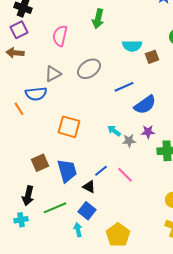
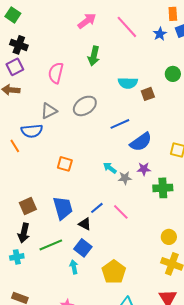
orange square: (69, 127) -> (65, 164), size x0.7
brown square: (40, 163) -> (28, 206), moved

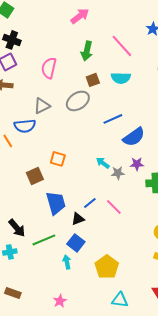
pink line: (127, 27) -> (122, 46), moved
brown square: (148, 94) -> (93, 80), moved
brown square: (28, 206) -> (35, 176), moved
black triangle: (85, 224) -> (78, 219), turned -48
black arrow: (24, 233) -> (17, 228), turned -54

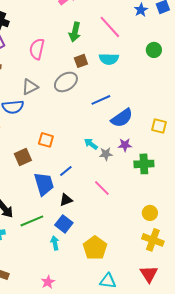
blue line: (90, 203) -> (66, 171), moved

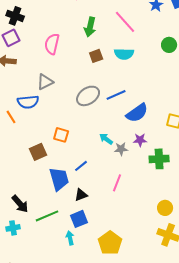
gray ellipse: (66, 82) -> (88, 96), moved
pink line: (102, 188) -> (117, 183), turned 66
blue square: (64, 224) -> (79, 219), turned 30

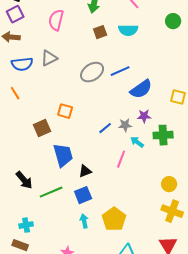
blue semicircle: (28, 102) -> (22, 64), moved
cyan arrow: (106, 139) -> (137, 142), moved
blue line: (81, 166) -> (105, 128), moved
cyan cross: (13, 228) -> (26, 225), moved
cyan arrow: (70, 238) -> (84, 221), moved

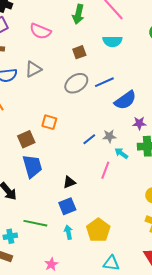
pink semicircle: (56, 20) -> (40, 31), turned -80
brown square: (100, 32) -> (79, 52), moved
purple star: (144, 116) -> (139, 123), moved
blue trapezoid: (63, 155) -> (32, 166), moved
green line: (51, 192) -> (35, 223), moved, turned 35

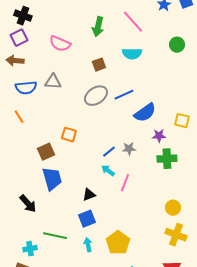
gray triangle: (33, 69) -> (53, 82), turned 30
cyan arrow: (121, 153) -> (108, 171), moved

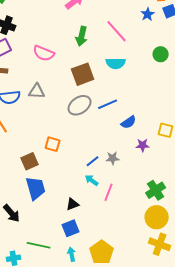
brown square: (99, 65) -> (83, 74), size x1.6
blue semicircle: (145, 113) -> (129, 122), size x0.7
green cross: (167, 159) -> (156, 190), moved, turned -30
yellow circle: (173, 208) -> (157, 217), size x1.5

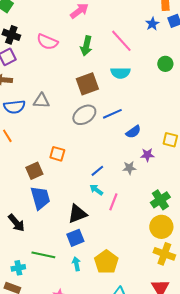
pink semicircle: (44, 53) -> (47, 42), moved
gray star: (113, 158) -> (129, 168), moved
black triangle: (73, 204) -> (77, 214), size x1.5

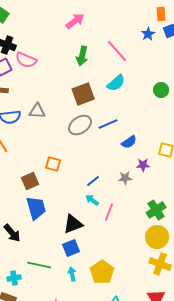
pink semicircle: (47, 42) -> (26, 60), moved
green circle: (165, 64) -> (161, 90), moved
cyan semicircle: (120, 73) -> (116, 83), turned -42

